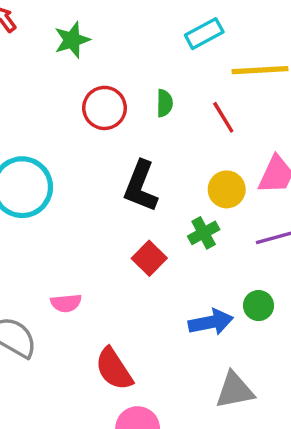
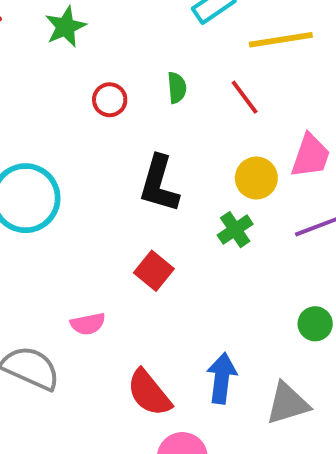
red circle: (105, 108) -> (110, 100), size x0.7
red square: (149, 258) -> (154, 271), moved
green circle: (259, 306) -> (315, 324), moved
blue arrow: (211, 322) -> (222, 378), moved, turned -66

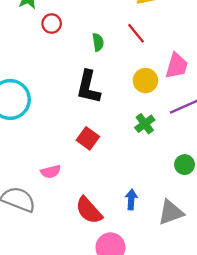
green semicircle: (177, 88) -> (98, 42), moved
red circle: (110, 100) -> (52, 24), moved
green cross: (235, 230) -> (145, 124), moved
blue arrow: (222, 378) -> (131, 199), size x0.7

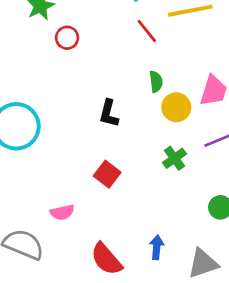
red line: (136, 33) -> (147, 31), moved
green semicircle: (98, 42) -> (156, 82), moved
black L-shape: (88, 87) -> (109, 114), size x0.7

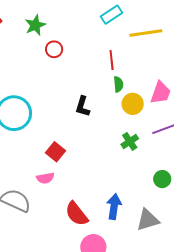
red line: (147, 31) -> (112, 60), moved, turned 30
red square: (107, 174) -> (55, 152), moved
blue arrow: (157, 247) -> (114, 207), size x1.4

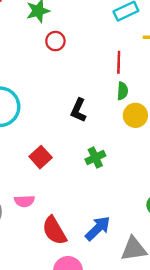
green cross: (130, 141) -> (95, 158), moved
pink semicircle: (45, 178) -> (24, 201), moved
blue arrow: (114, 207) -> (98, 228), turned 30

